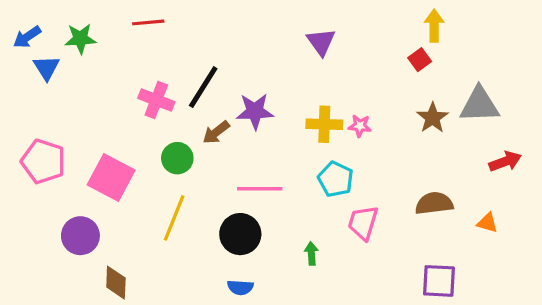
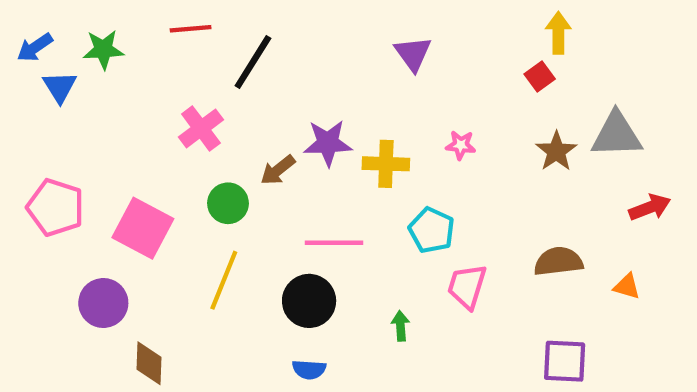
black line: (203, 87) -> (253, 62), moved
pink cross: (156, 100) -> (201, 128), turned 32
yellow cross: (324, 124) -> (386, 164), moved
pink star: (360, 126) -> (461, 145), moved

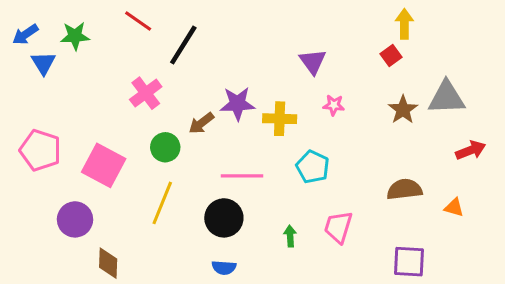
red line: (191, 29) -> (138, 21), turned 40
purple triangle: (413, 54) -> (313, 62), moved
pink trapezoid: (467, 286) -> (338, 227), moved

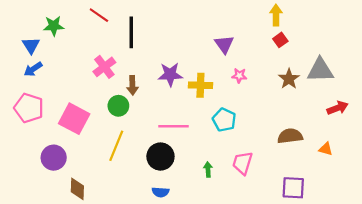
yellow arrow: (404, 24) -> (276, 15), moved
blue arrow: (25, 34) -> (33, 69), moved
black line: (183, 45) -> (131, 32), turned -32
brown arrow: (201, 123) -> (132, 85), moved, turned -54

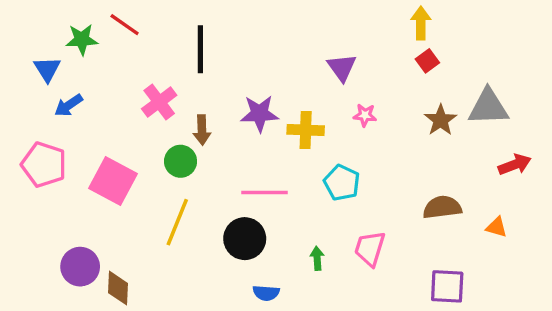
red line: (99, 15) -> (125, 25), moved
blue arrow: (33, 69) -> (69, 105), moved
purple circle: (54, 158) -> (80, 267), moved
blue semicircle: (160, 192) -> (266, 293), moved

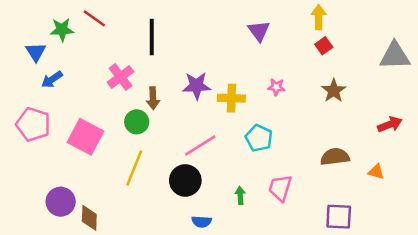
purple triangle: (342, 67) -> (259, 31), moved
gray triangle: (488, 107) -> (395, 56), moved
pink line: (264, 193) -> (200, 146), turned -32

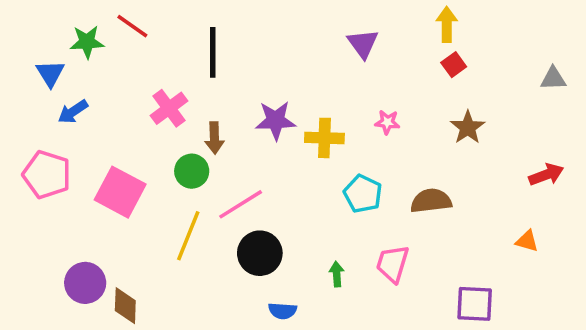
gray triangle: (395, 56) -> (553, 79), size x0.6
pink line: (200, 146) -> (241, 204), moved
brown semicircle: (335, 157) -> (431, 201), moved

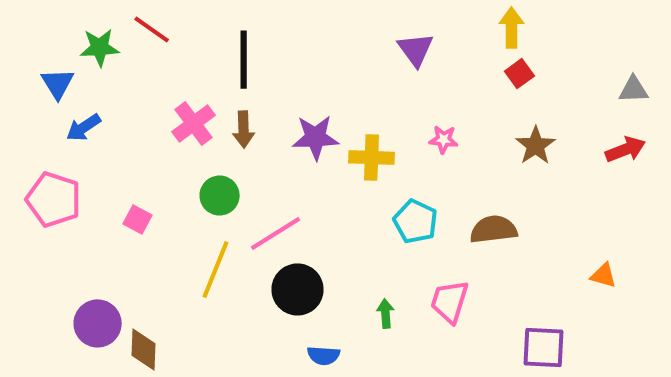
brown arrow: (214, 138) -> (244, 130), moved
red arrow: (546, 175) -> (625, 150), moved
pink square: (120, 192) -> (138, 219), size x0.5

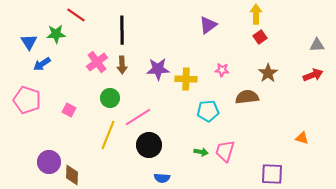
green star: (100, 48) -> (56, 34), moved
purple triangle: (415, 50) -> (208, 25), turned 30
cyan pentagon: (415, 221) -> (208, 111), turned -30
brown semicircle: (493, 229) -> (247, 97), moved
green arrow: (385, 313) -> (201, 152), moved, turned 104

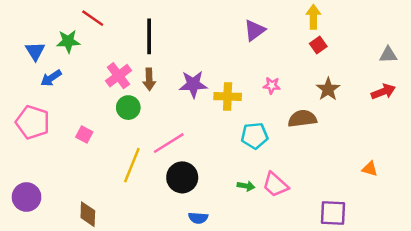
green circle: (110, 98) -> (128, 108), moved
pink trapezoid: (225, 151) -> (275, 185), turned -65
purple circle: (49, 162) -> (27, 197), moved

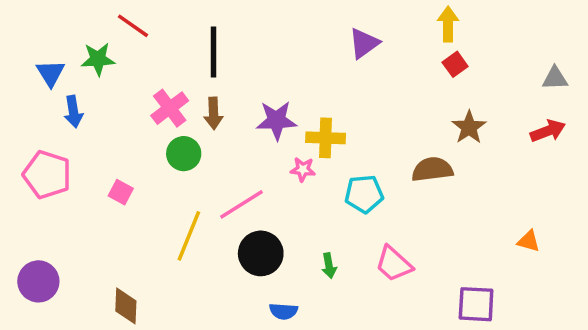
blue arrow: (51, 78) -> (73, 112), turned -65
pink star: (272, 85) -> (303, 169), moved
green arrow: (246, 186) -> (329, 266), moved, turned 70

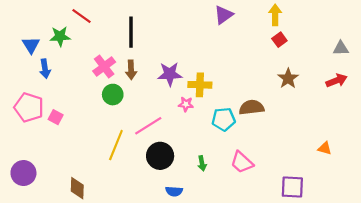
purple triangle: (364, 43) -> (224, 15), moved
brown semicircle: (432, 169) -> (251, 107), moved
pink square: (121, 192) -> (56, 117), moved

